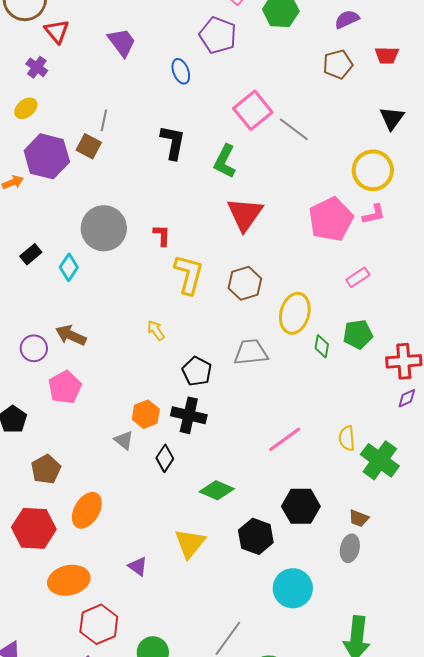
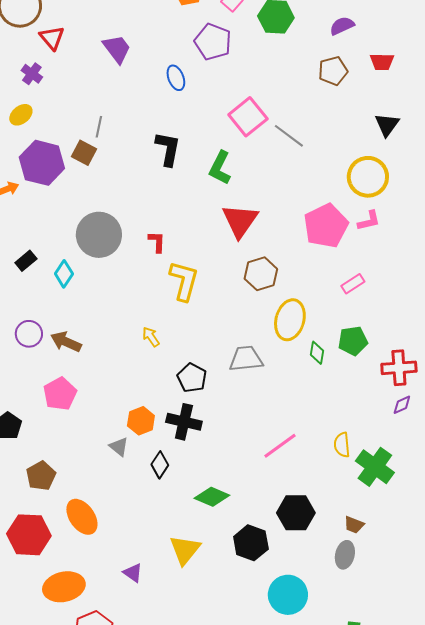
brown hexagon: (245, 283) -> (261, 274), moved
purple circle: (34, 348) -> (29, 334), moved
orange ellipse: (87, 510) -> (82, 517), turned -66

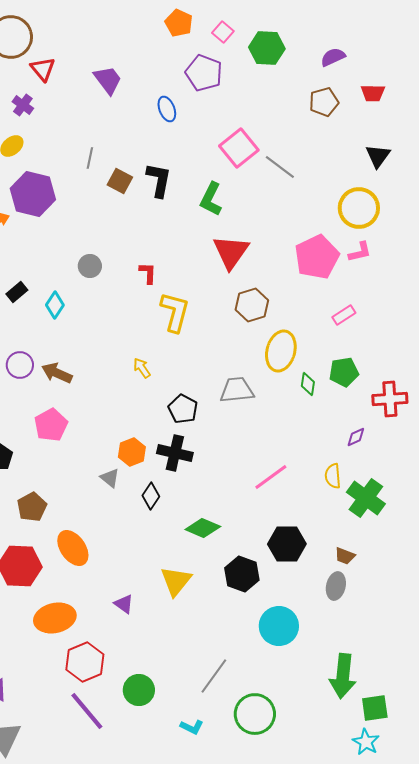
brown square: (84, 153) -> (120, 181), moved
gray circle: (99, 235) -> (90, 266), size x0.5
purple diamond: (402, 405) -> (356, 437), moved

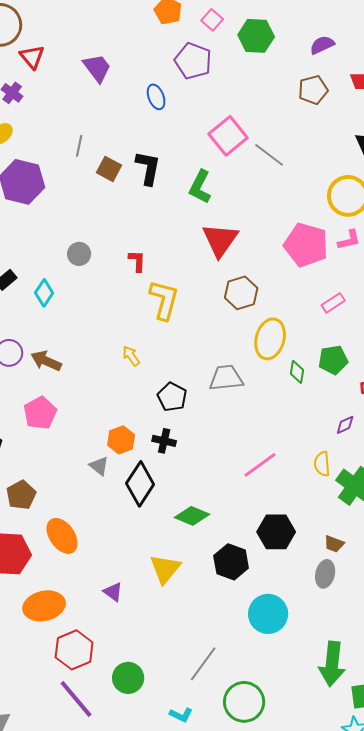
pink pentagon: (317, 257) -> (306, 245), turned -30
black cross: (175, 453) -> (164, 441), size x0.7
black diamond: (151, 496) -> (140, 484), size x1.6

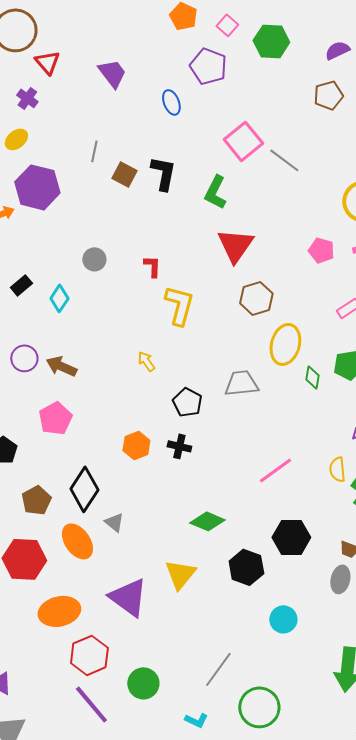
pink pentagon: (306, 245) -> (321, 250), size x0.6
gray triangle: (99, 466) -> (114, 522), moved
black diamond: (140, 484) -> (84, 489), moved
purple triangle: (113, 592) -> (128, 597), size x2.0
cyan circle: (268, 614) -> (283, 619), size x0.7

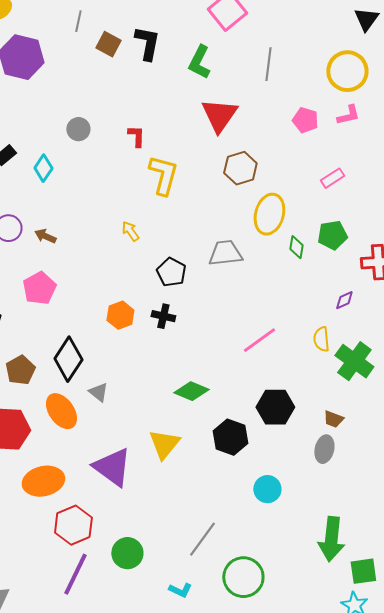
gray line: (284, 160) -> (268, 64), moved, turned 60
brown arrow: (61, 366) -> (45, 236), size x0.7
purple line: (91, 704) -> (75, 574), turned 66

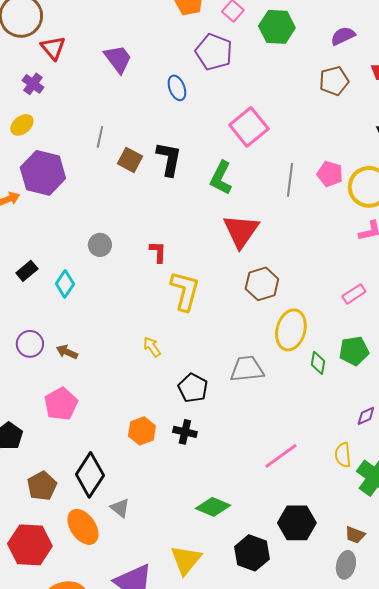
pink pentagon: (305, 120) -> (330, 174), moved

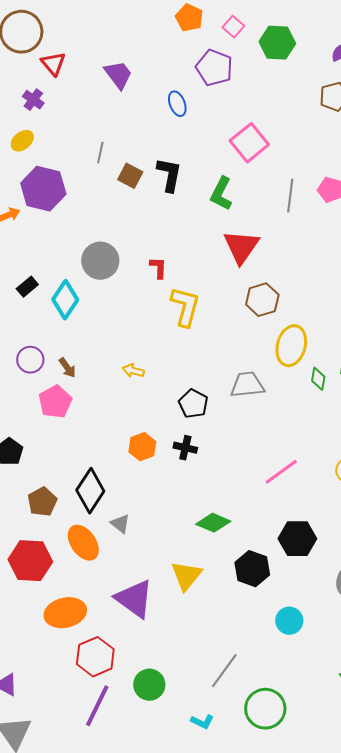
gray circle: (100, 245) -> (100, 261), size x1.6
cyan diamond: (65, 284) -> (65, 300), size x1.4
yellow arrow: (152, 347) -> (133, 371), moved, turned -40
brown arrow: (67, 352) -> (67, 368), turned -150
pink pentagon: (61, 404) -> (55, 402), moved

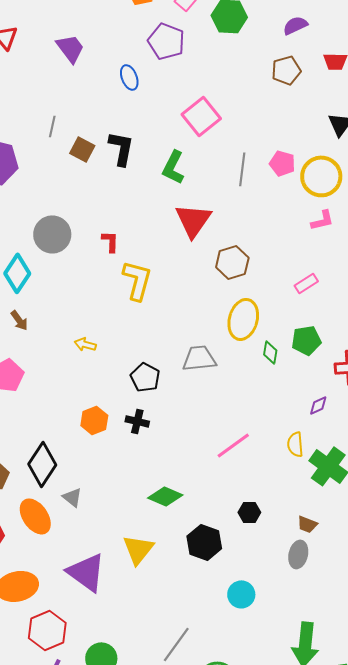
brown hexagon: (262, 300) -> (232, 262), moved
brown arrow: (67, 368) -> (19, 320), moved
black hexagon: (297, 539) -> (249, 512), size x0.6

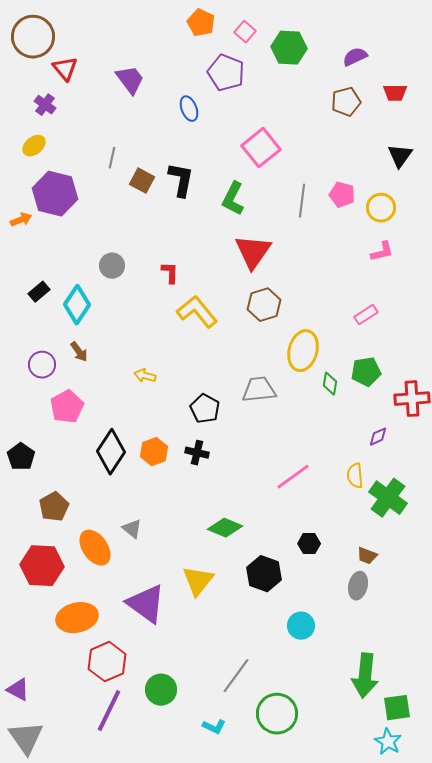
yellow circle: (321, 176) -> (381, 208), size x0.7
gray circle: (52, 234) -> (112, 266), size x0.7
brown hexagon: (232, 262) -> (264, 305), moved
yellow L-shape: (137, 280) -> (197, 312), turned -54
black diamond: (42, 464) -> (111, 452), moved

